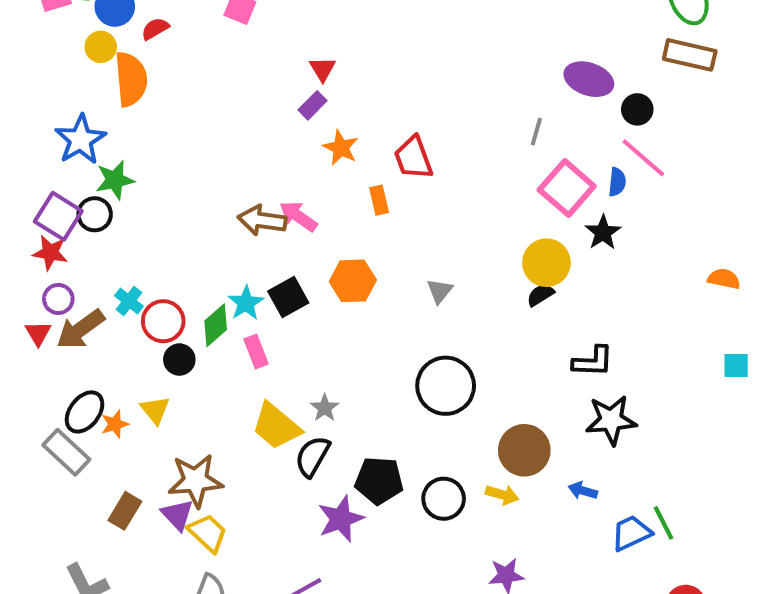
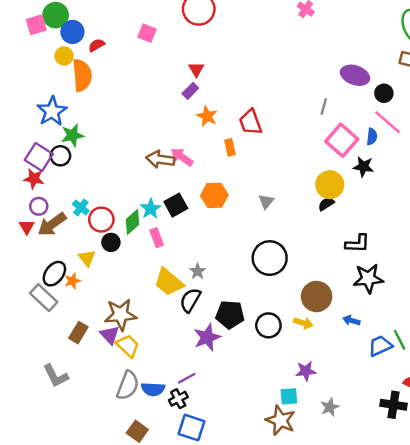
black star: (603, 232) -> (363, 167), turned -30
yellow triangle: (155, 410) -> (87, 258), moved

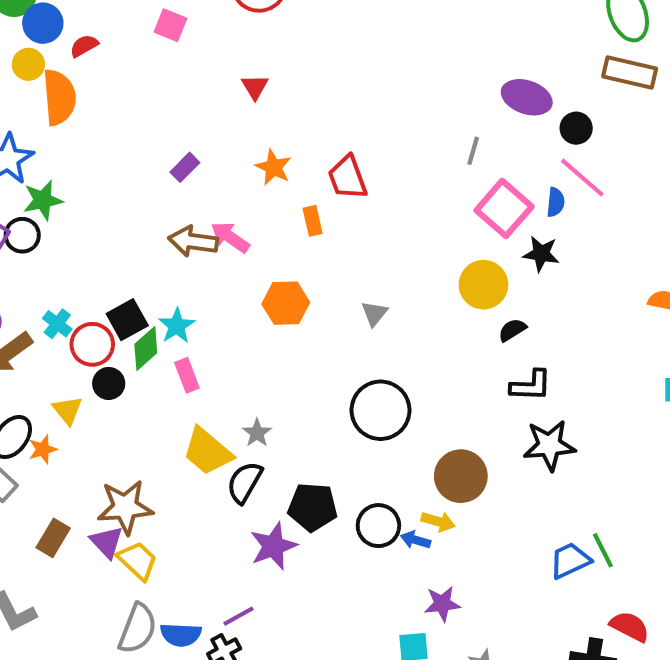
purple rectangle: (190, 91) -> (185, 167), moved
black semicircle: (326, 204) -> (512, 330), moved
black square: (176, 205) -> (127, 320), moved
blue arrow: (351, 321) -> (416, 540), moved

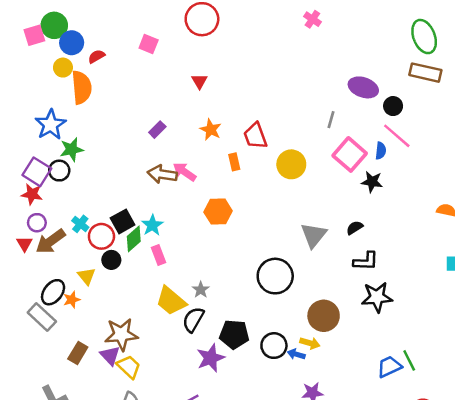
yellow circle: (483, 285) -> (291, 164), moved
gray triangle: (374, 313) -> (314, 235), moved, size x1.6

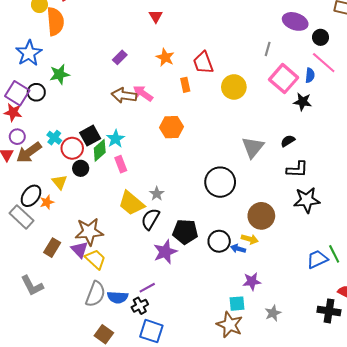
green star: (72, 149) -> (60, 74), moved

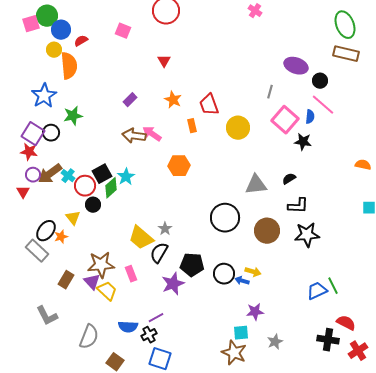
gray triangle: (253, 147) -> (256, 185), turned 45
brown arrow: (29, 152) -> (50, 174), moved
pink rectangle: (121, 164) -> (131, 274), moved
brown circle: (261, 216) -> (267, 231), moved
gray semicircle: (95, 294) -> (89, 337), moved

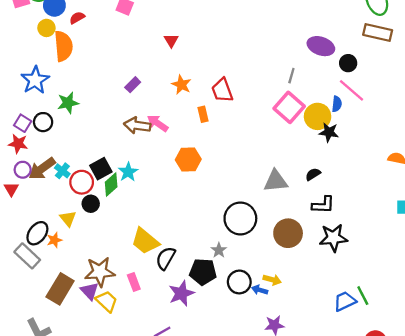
pink square: (285, 120) -> (289, 107), moved
yellow circle: (238, 128) -> (318, 116), moved
purple square: (33, 134) -> (23, 123), size x0.7
gray star: (165, 229) -> (219, 250), moved
brown rectangle: (66, 280) -> (60, 289), size x1.5

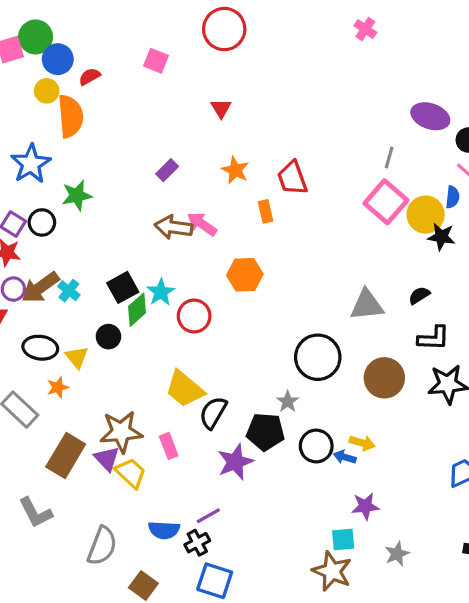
red circle: (82, 182) -> (194, 316), moved
black ellipse: (37, 233) -> (40, 348), moved, turned 60

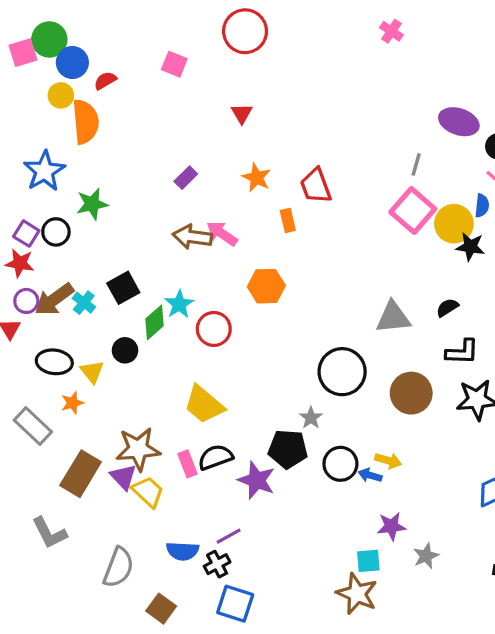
black square: (123, 287) -> (123, 288), moved
black semicircle: (213, 413) -> (215, 457), moved, turned 40
purple star: (235, 462) -> (257, 480), turned -30
gray star: (397, 554) -> (426, 556), moved

